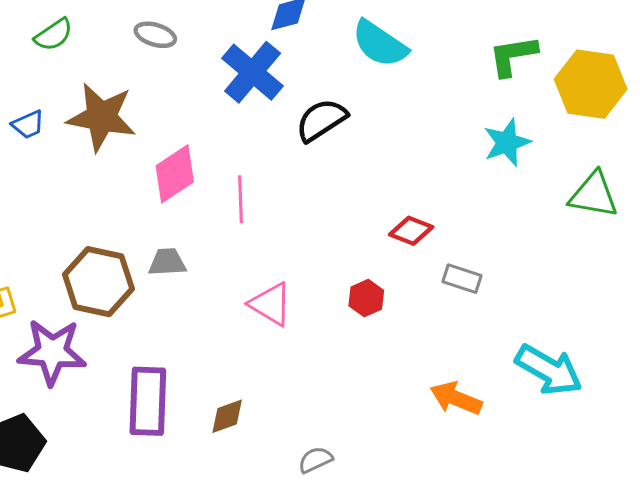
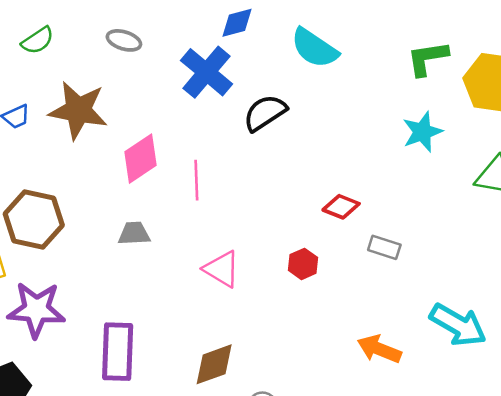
brown hexagon: (98, 282) -> (34, 220), moved
brown diamond: (227, 416) -> (214, 364), moved, size x1.4

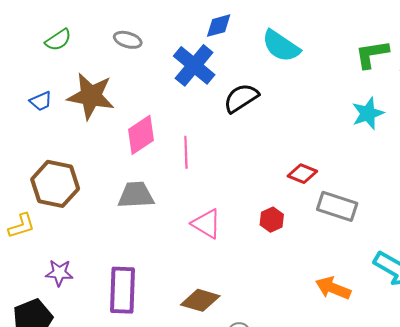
gray trapezoid: (134, 233) -> (136, 195), size x1.4
gray rectangle: (384, 247) -> (337, 206), size x1.5
purple star: (36, 310) -> (59, 273), moved, size x0.6
brown diamond: (214, 364) -> (200, 300), turned 36

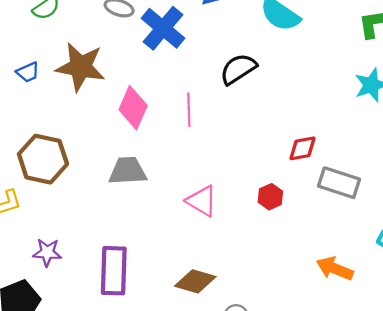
blue cross: (194, 65) -> (163, 28), moved
pink diamond: (141, 135) -> (133, 108), turned -33
pink line: (186, 152) -> (189, 110), moved
red diamond: (302, 174) -> (303, 148), turned -32

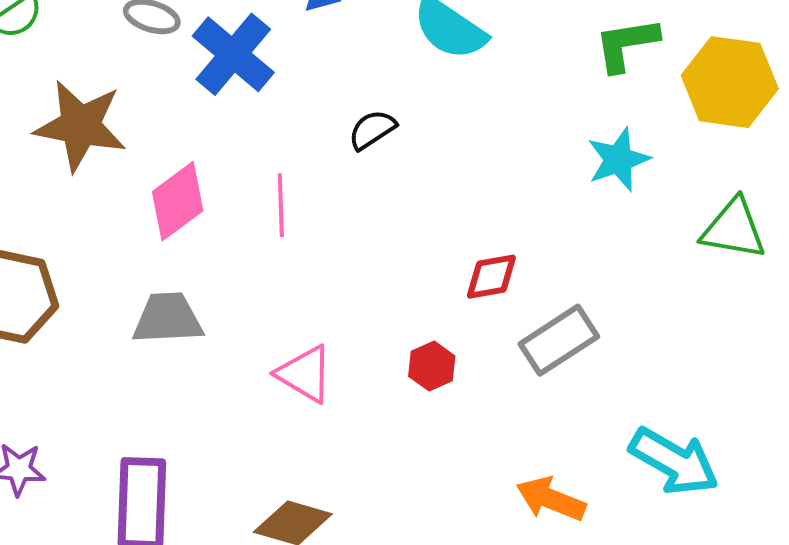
black semicircle: (238, 69) -> (372, 130), size x0.7
pink diamond: (133, 108) -> (178, 201), turned 30
gray rectangle: (339, 183) -> (559, 340), turned -51

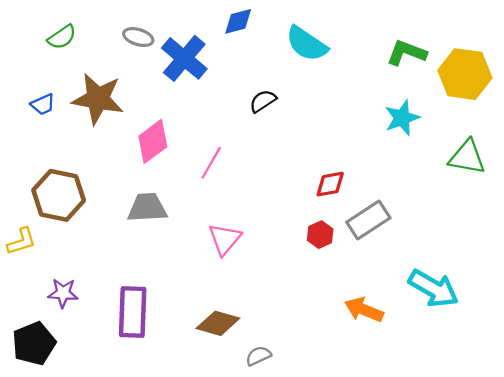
green L-shape: (626, 44) -> (407, 53), turned 30
pink line: (281, 205) -> (211, 163), moved, turned 32
red hexagon: (432, 366) -> (320, 235), moved
pink triangle: (305, 374) -> (225, 239), turned 39

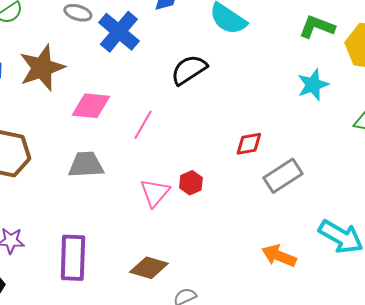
brown star: (98, 99) -> (42, 68), turned -30
black semicircle: (263, 101) -> (189, 70), size x1.5
pink diamond: (153, 141) -> (91, 106), turned 42
red hexagon: (320, 235) -> (191, 183), moved

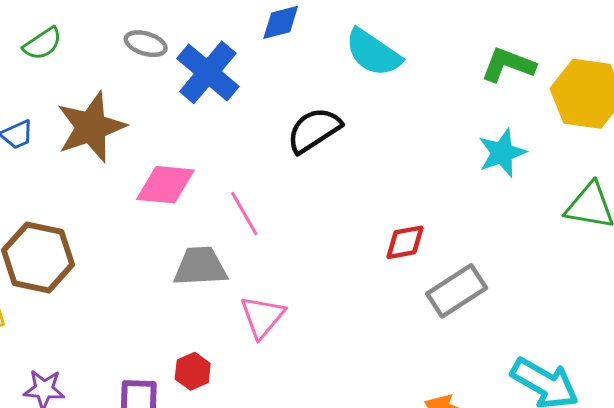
pink line: (143, 125) -> (244, 213), turned -60
gray trapezoid: (86, 165) -> (200, 267), moved
red hexagon: (191, 183) -> (193, 371), moved

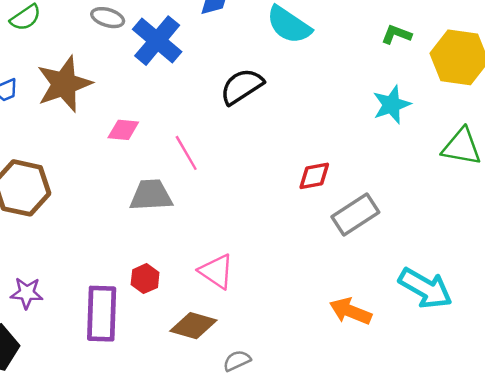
green L-shape: (508, 65) -> (396, 34), size x0.7
pink diamond: (165, 185) -> (123, 130), size x0.7
pink triangle: (262, 317) -> (216, 271), moved, turned -36

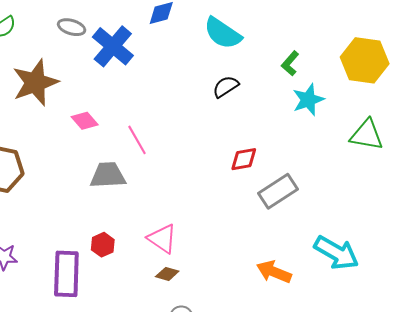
green L-shape: (396, 34) -> (290, 63), moved, turned -70
black semicircle: (242, 86) -> (226, 87), moved, size x0.7
pink diamond: (123, 130) -> (85, 121), turned 44
brown diamond: (193, 326) -> (167, 274), moved, size x0.6

